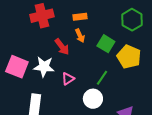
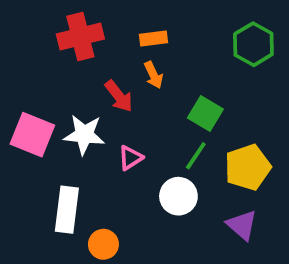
green square: (106, 44) -> (205, 113), moved
yellow pentagon: (129, 57) -> (248, 167), moved, turned 30

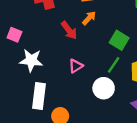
orange arrow: (153, 75) -> (89, 18), turned -112
pink square: (32, 135) -> (14, 35), moved, size x0.6
white star: (84, 135) -> (31, 60), moved

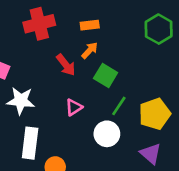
green square: (119, 40) -> (106, 75), moved

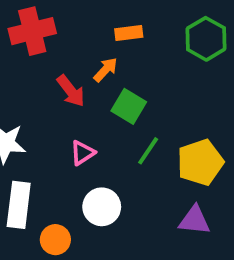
orange rectangle: (90, 25) -> (129, 33), moved
white circle: (107, 134) -> (102, 207), moved
purple triangle: (151, 154) -> (194, 220), turned -35

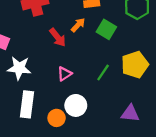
green square: (129, 106) -> (106, 29), moved
yellow pentagon: (200, 162) -> (135, 65), moved
orange circle: (55, 240) -> (57, 118), moved

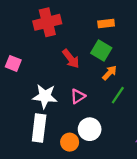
orange arrow: (78, 25) -> (110, 73), moved
green square: (106, 29) -> (101, 50), moved
white star: (19, 68) -> (45, 96), moved

